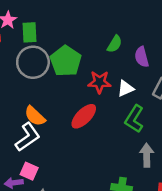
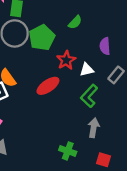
green semicircle: (115, 44) -> (75, 22), moved
red star: (99, 82) -> (66, 60), turned 30

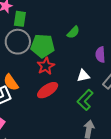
green pentagon: (42, 38) -> (43, 46), turned 30
red star: (66, 60) -> (46, 66), moved

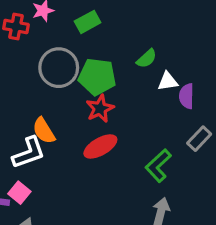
green rectangle: (20, 19) -> (88, 22), moved, turned 49
white triangle: (83, 76) -> (168, 81), moved

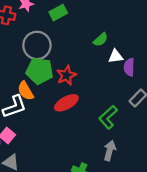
green pentagon: (97, 77) -> (40, 71), moved

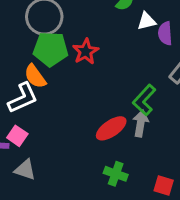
red ellipse: (66, 103) -> (111, 128), moved
gray arrow: (110, 151) -> (141, 123), moved

